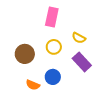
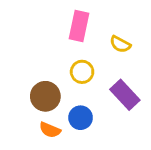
yellow semicircle: (79, 38) -> (120, 44), moved
brown circle: (25, 54) -> (45, 96), moved

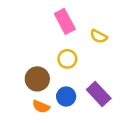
pink rectangle: (79, 26) -> (65, 21), turned -40
purple rectangle: (125, 95) -> (99, 94), moved

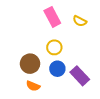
yellow semicircle: (99, 36) -> (80, 21), moved
blue circle: (66, 97) -> (57, 69), moved

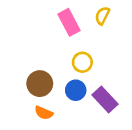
yellow semicircle: (80, 21) -> (102, 16), moved, turned 88
yellow circle: (54, 47) -> (82, 62), moved

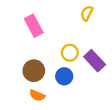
pink rectangle: (69, 22) -> (34, 26), moved
purple rectangle: (105, 100) -> (95, 61), moved

